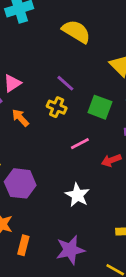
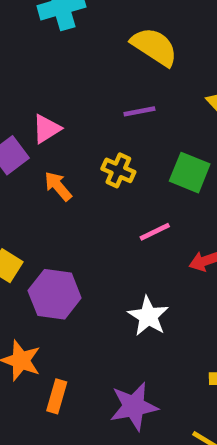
purple line: (65, 83) -> (139, 111), moved, turned -54

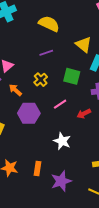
yellow cross: (118, 170) -> (41, 80), turned 32
purple hexagon: (55, 294) -> (29, 113), moved
orange rectangle: (57, 396) -> (37, 169), moved

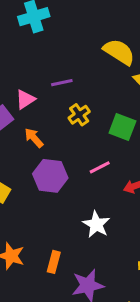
yellow semicircle: (49, 24) -> (119, 52), moved
purple line: (46, 53) -> (62, 83), moved
yellow cross: (41, 80) -> (79, 115), moved

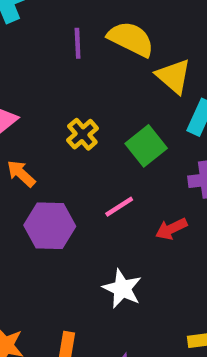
purple line: (62, 83) -> (78, 43), moved, turned -75
green square: (122, 127) -> (146, 146), turned 36

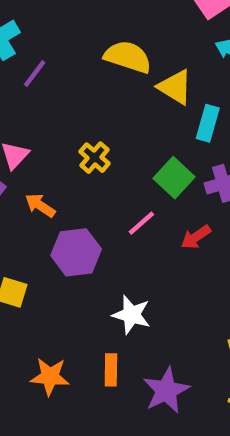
purple line: (78, 43) -> (35, 74), moved, turned 48
green square: (146, 146) -> (174, 178), moved
white star: (122, 289) -> (131, 315), moved

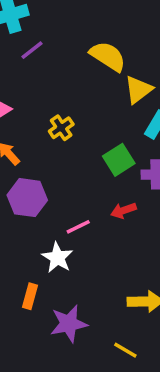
yellow triangle: (175, 87) -> (138, 90), turned 36
pink line: (141, 223) -> (78, 227), moved

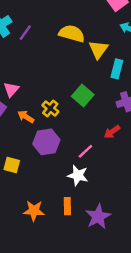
purple line: (32, 50) -> (25, 33), moved
yellow cross: (61, 128) -> (50, 108), moved
green square: (119, 160) -> (83, 95), moved

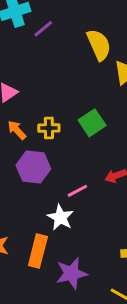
yellow semicircle: (72, 34) -> (99, 45), turned 35
yellow cross: (50, 108) -> (49, 128), turned 35
orange rectangle: (67, 206) -> (38, 251), size x1.5

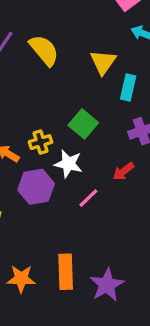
yellow semicircle: (99, 45) -> (44, 50), moved
white star: (60, 217) -> (68, 164), moved

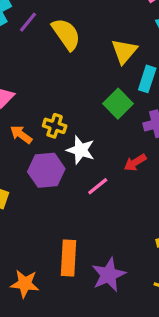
green square: (83, 124) -> (118, 104), moved
yellow cross: (40, 142) -> (55, 126), turned 30
orange star: (21, 279) -> (25, 284), moved

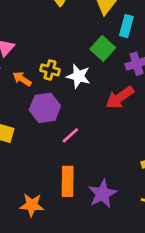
white star: (81, 150) -> (78, 76), moved
red arrow: (135, 163) -> (120, 97), size x1.5
pink line: (98, 186) -> (70, 135), moved

